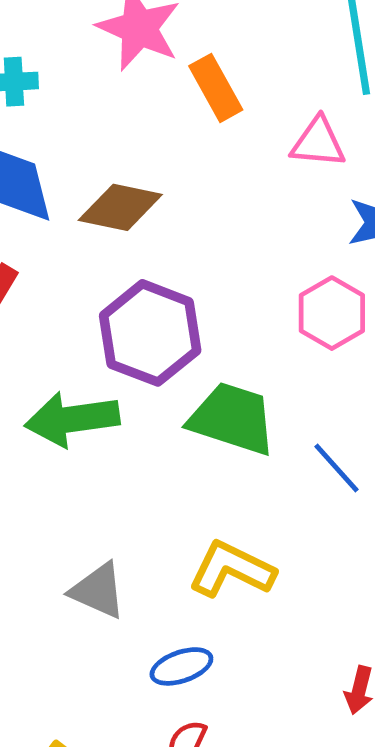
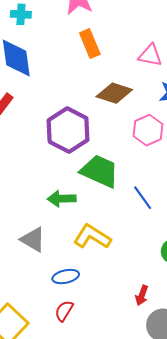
orange rectangle: (216, 88) -> (90, 44), moved
brown diamond: (120, 207) -> (114, 93), moved
green arrow: (72, 419) -> (62, 199), moved, size x0.7

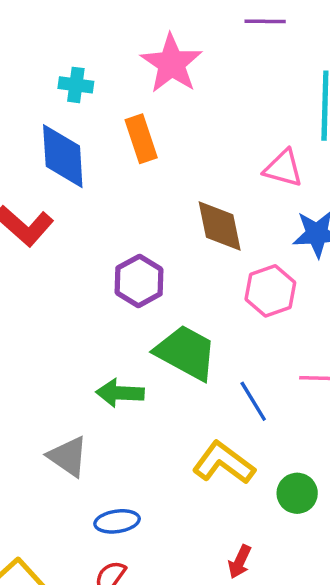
orange rectangle: (90, 44) -> (141, 139), moved
brown diamond: (114, 93) -> (220, 226), turned 56
purple hexagon: (68, 130) -> (139, 281), size x0.7
yellow L-shape: (92, 237) -> (224, 463), moved

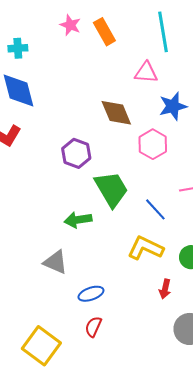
pink star: (172, 63) -> (70, 25), size x0.6
orange rectangle: (141, 139) -> (104, 32), moved
green trapezoid: (186, 353) -> (111, 189), turned 42
red arrow: (240, 562) -> (165, 289), moved

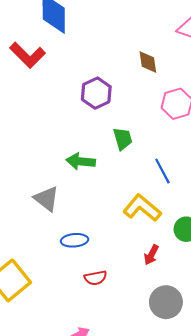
brown diamond: (116, 113) -> (148, 62), size x0.7
green trapezoid: (111, 189) -> (123, 139), size x0.6
red semicircle: (93, 327) -> (96, 278), moved, turned -140

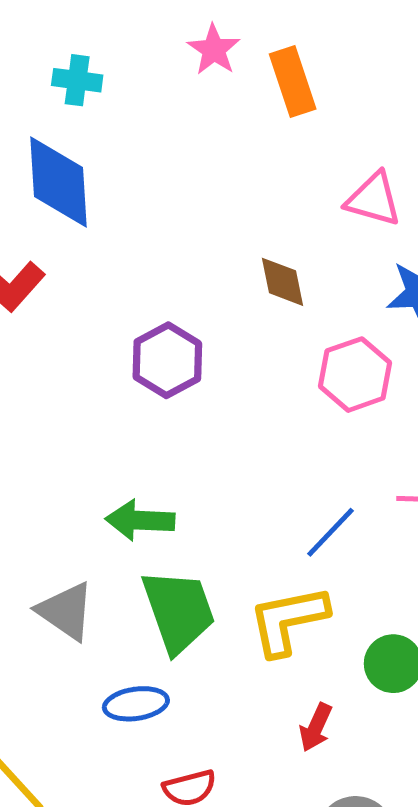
green trapezoid: (123, 139) -> (179, 611), moved, size x1.6
blue line: (162, 171) -> (330, 532), turned 75
yellow L-shape: (142, 208) -> (288, 620), turned -48

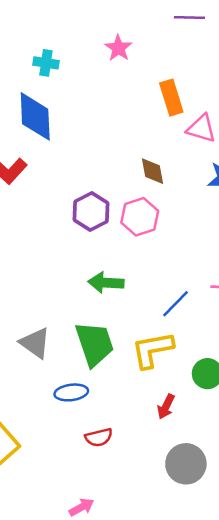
orange rectangle: (293, 82) -> (171, 98), moved
pink hexagon: (355, 375) -> (140, 217), moved
green arrow: (140, 520) -> (106, 283), moved

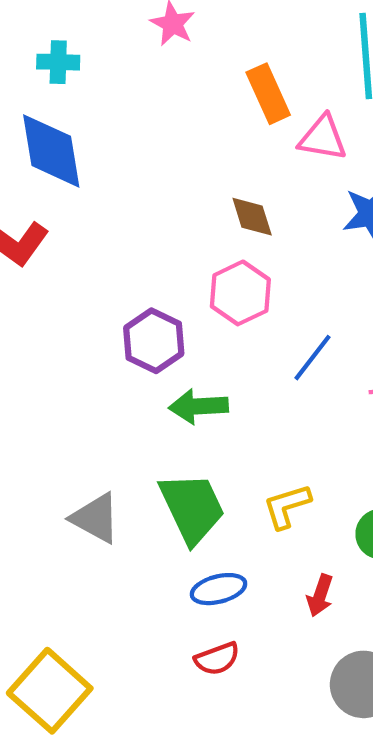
purple hexagon: (91, 212) -> (154, 341), moved
blue line: (175, 304) -> (313, 358), moved
yellow L-shape: (152, 350) -> (287, 506), size x0.7
blue ellipse: (71, 392) -> (219, 589), moved

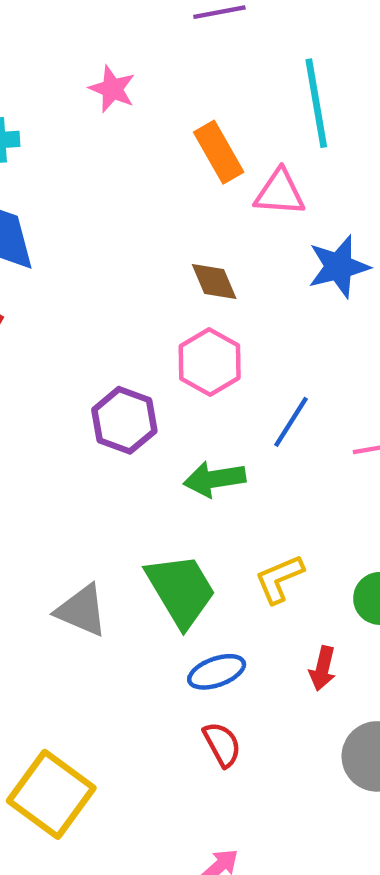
green arrow: (199, 406) -> (215, 479), moved
red semicircle: (217, 659) -> (222, 744), turned -93

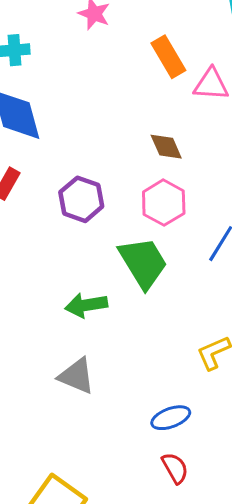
purple hexagon: (124, 420) -> (81, 199), moved
green arrow: (215, 479) -> (86, 305), moved
green trapezoid: (181, 590) -> (143, 263), moved

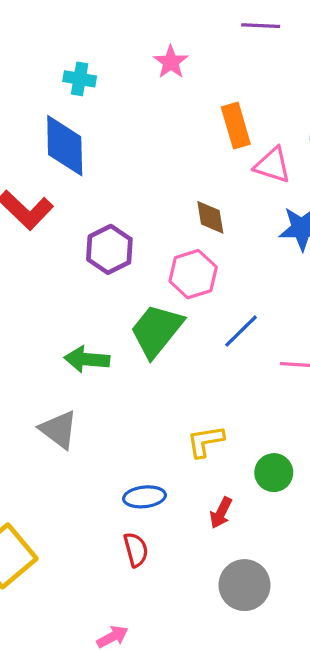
green trapezoid: (143, 263) -> (156, 331), turned -124

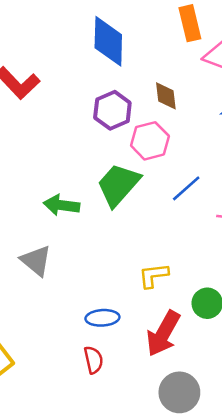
blue diamond: (65, 146) -> (108, 41), moved
purple hexagon: (109, 249) -> (112, 110), moved
red arrow: (221, 513) -> (163, 333), size x1.8

